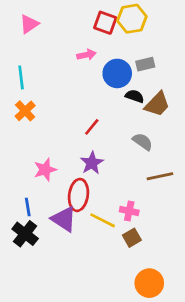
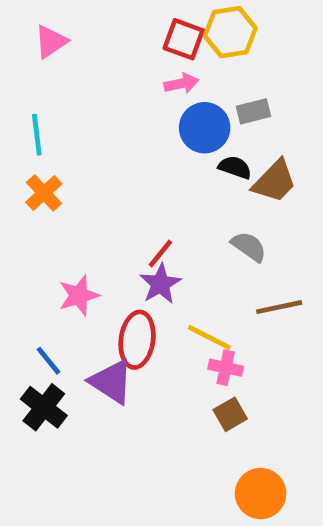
pink arrow: (86, 55) -> (181, 83), moved
red line: (92, 127) -> (160, 254), moved
blue line: (28, 207) -> (48, 361), turned -30
yellow line: (103, 220) -> (209, 337), moved

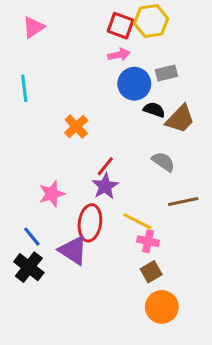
orange cross: (44, 193) -> (76, 127), moved
orange circle: (261, 494) -> (162, 307), moved

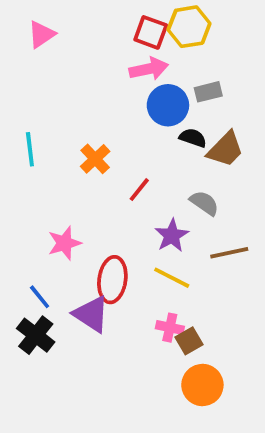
pink arrow: (119, 55) -> (149, 69), size x1.4
cyan line: (24, 88) -> (30, 149), moved
red line: (105, 166) -> (139, 190), moved
purple star: (105, 186) -> (172, 236), moved
pink cross: (148, 241) -> (170, 328), moved

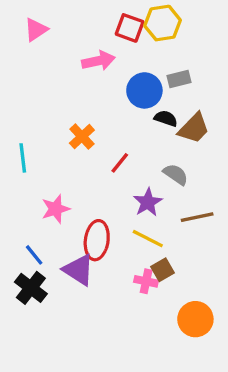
pink arrow: (149, 69) -> (98, 61), moved
cyan line: (30, 149) -> (23, 158), moved
brown square: (189, 341) -> (163, 270), moved
orange circle: (202, 385) -> (195, 319), moved

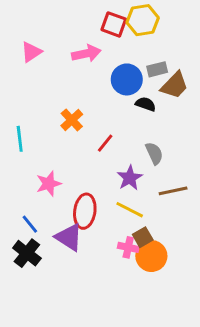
pink triangle: (36, 30) -> (31, 52), moved
brown trapezoid: (194, 128) -> (175, 85), moved
gray semicircle: (176, 174) -> (154, 153), turned 30
orange circle: (195, 319) -> (151, 256), moved

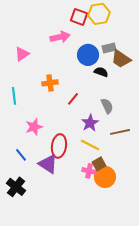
pink triangle: (31, 52) -> (22, 54), moved
brown trapezoid: (175, 85) -> (121, 59), turned 80
orange cross: (72, 120) -> (50, 83), turned 35
black cross: (27, 253) -> (16, 187), moved

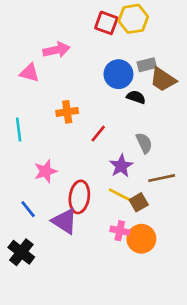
pink arrow: (60, 37) -> (56, 50), moved
pink triangle: (22, 54) -> (29, 73), turned 49
brown square: (99, 164) -> (139, 202), moved

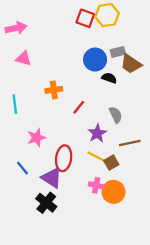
pink arrow: (56, 50) -> (16, 28), moved
black cross: (21, 252) -> (46, 203), moved

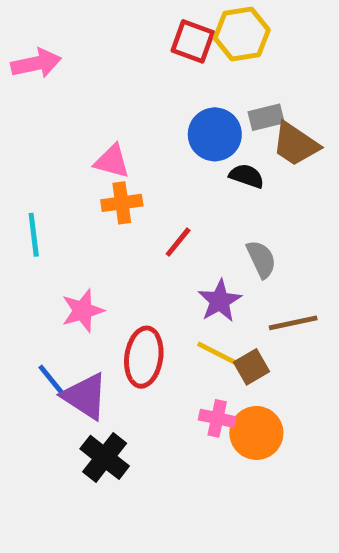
pink triangle: (23, 58) -> (112, 161), moved
purple triangle: (52, 178) -> (85, 396), moved

